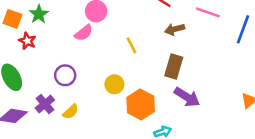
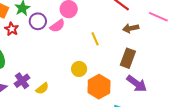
purple circle: (65, 75) -> (38, 21), moved

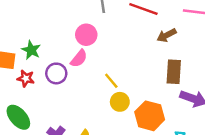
purple circle: (38, 21) -> (56, 73), moved
yellow line: (95, 39) -> (111, 81), moved

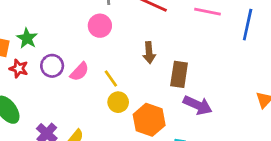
pink circle: (86, 35) -> (100, 26), moved
brown arrow: (167, 35) -> (149, 53), moved, turned -72
pink semicircle: (79, 58) -> (79, 72), moved

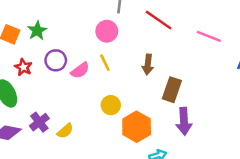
red star: (19, 69) -> (23, 67), moved
yellow line: (111, 79) -> (105, 63), moved
purple arrow: (198, 105) -> (184, 121), turned 52

